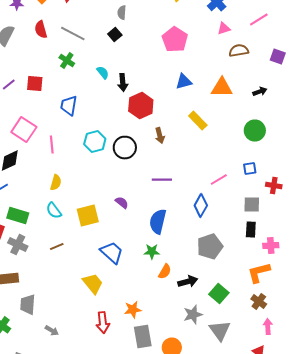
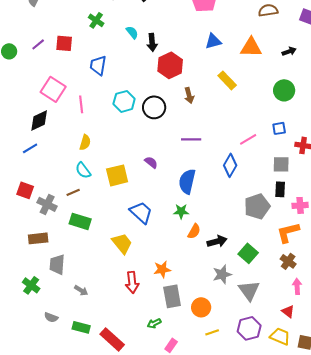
green rectangle: (18, 216) -> (80, 221), moved
brown line: (57, 246) -> (73, 192), moved
gray pentagon: (210, 246) -> (257, 206), moved

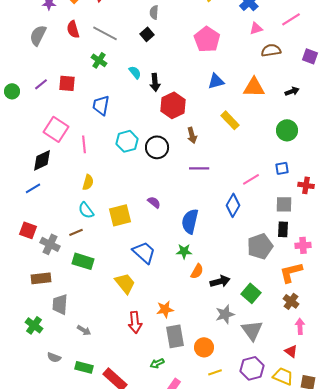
purple line: (191, 139) -> (199, 168), moved

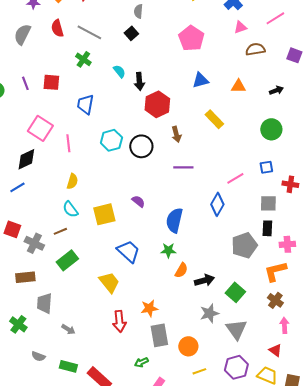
purple line: (41, 84) -> (25, 83), turned -72
orange triangle: (254, 87) -> (238, 86), size x0.7
green rectangle: (83, 261) -> (67, 260), turned -55

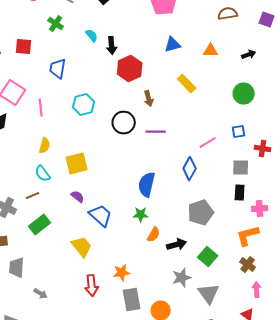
black circle: (141, 146) -> (124, 123), moved
purple semicircle: (138, 201) -> (78, 197), moved
yellow square: (104, 214) -> (77, 164), moved
gray pentagon: (244, 245) -> (201, 213), moved

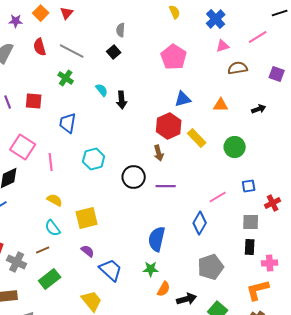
red hexagon: (130, 69) -> (169, 126), moved
green circle: (244, 94) -> (235, 147), moved
yellow semicircle: (45, 146) -> (55, 200), turned -77
red cross: (263, 149) -> (273, 203), turned -35

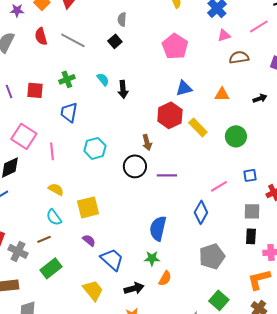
green cross: (66, 78) -> (67, 79), moved, turned 35
brown arrow: (159, 153) -> (147, 142), moved
black arrow: (187, 299) -> (134, 288), moved

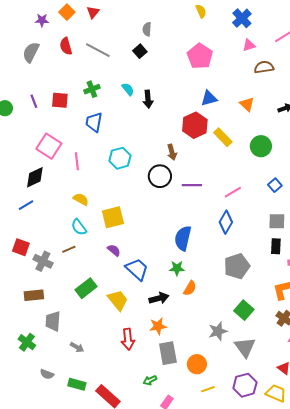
orange triangle: (222, 94) -> (247, 104), turned 42
blue square: (250, 175) -> (275, 185), turned -32
pink line: (219, 186) -> (233, 192), moved
green rectangle: (51, 268) -> (86, 288), moved

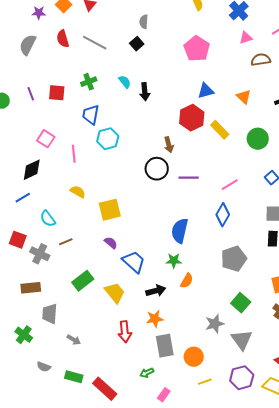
pink square: (49, 146) -> (46, 139), size x0.7
cyan hexagon: (120, 158) -> (108, 139), moved
cyan semicircle: (79, 227) -> (48, 219), moved

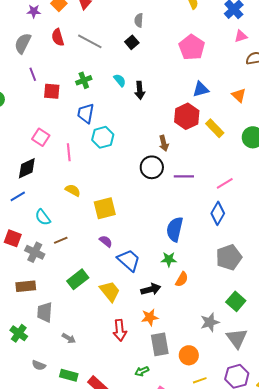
purple line: (31, 94) -> (33, 74), moved

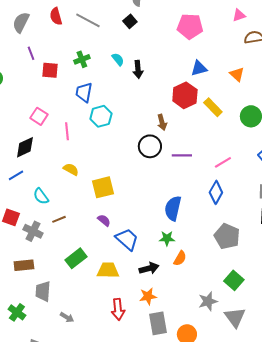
pink pentagon: (192, 47) -> (190, 26), turned -30
gray pentagon: (229, 257) -> (227, 236), turned -30
yellow trapezoid: (110, 291) -> (108, 270), turned -50

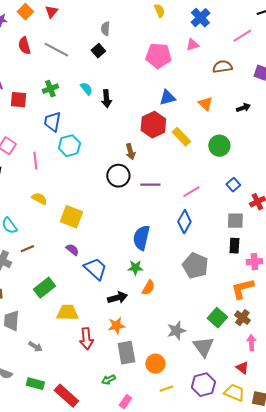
pink triangle: (239, 15) -> (192, 45), moved
yellow square: (103, 187) -> (71, 217), turned 35
yellow trapezoid: (108, 270) -> (67, 313), moved
green square: (234, 280) -> (217, 318), moved

